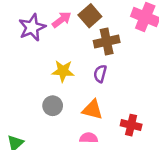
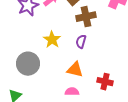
yellow star: (63, 71) -> (52, 40), turned 30
gray circle: (53, 106) -> (28, 64), moved, size x1.5

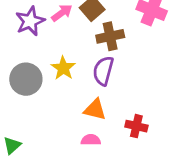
purple semicircle: (81, 42) -> (103, 71), size x1.5
gray circle: (28, 64) -> (26, 79), moved

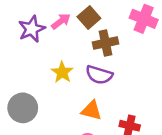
purple semicircle: (103, 71) -> (99, 75), turned -88
gray circle: (26, 79) -> (23, 108), moved

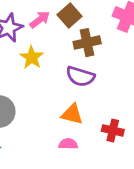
yellow star: (62, 72) -> (32, 57), moved

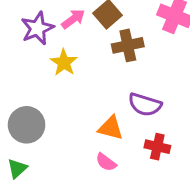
purple semicircle: (80, 76) -> (145, 105), moved
pink semicircle: (68, 144) -> (106, 162), turned -144

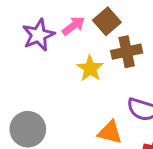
yellow star: (64, 63) -> (90, 68), moved

